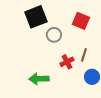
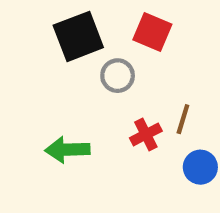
red square: (81, 21) -> (152, 32), moved
green arrow: (39, 79) -> (67, 150), moved

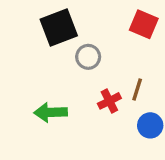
red square: (152, 32) -> (144, 24), moved

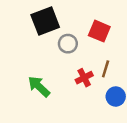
red square: (144, 24) -> (99, 31), moved
green arrow: (51, 112) -> (39, 86), turned 45

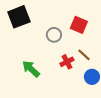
black square: (45, 21) -> (19, 17), moved
brown line: (106, 69) -> (84, 55), turned -64

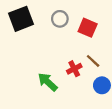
gray circle: (54, 35) -> (60, 19), moved
green arrow: (31, 69) -> (48, 82), moved

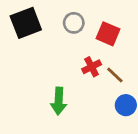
red cross: (74, 69) -> (92, 67), moved
green arrow: (48, 82) -> (59, 101), turned -130

